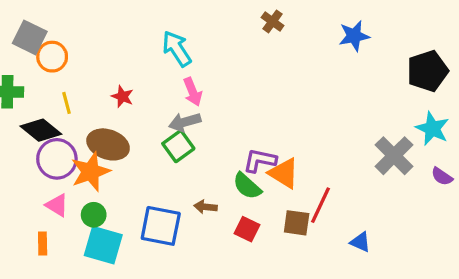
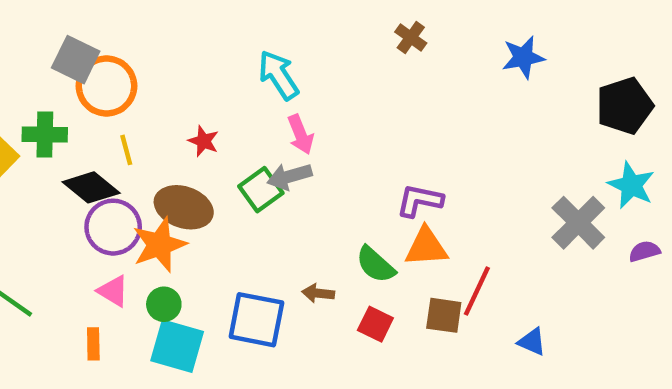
orange circle: (52, 57) -> (107, 86), size x1.4
green square: (178, 146) -> (261, 190), moved
purple L-shape: (260, 160) -> (420, 201), moved
orange triangle: (284, 173) -> (426, 247), turned -36
purple semicircle: (442, 176) -> (644, 251), turned 130

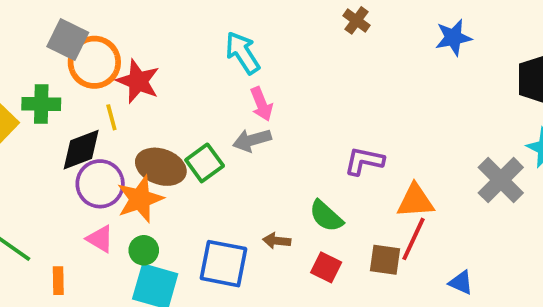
red star: (204, 141) -> (138, 81), moved, size x1.6
black diamond: (91, 187) -> (81, 150), turned -60
green square: (261, 190) -> (205, 163), moved
orange triangle: (426, 247) -> (415, 201), moved
orange rectangle: (93, 344) -> (58, 281), moved

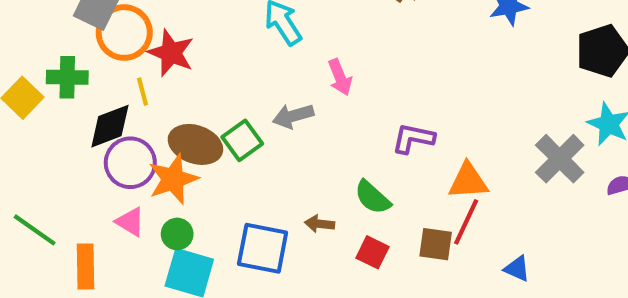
pink arrow: (262, 104) -> (340, 77), moved
orange rectangle: (58, 281) -> (86, 267), size x1.5

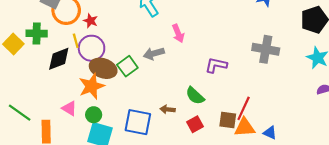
red star: (171, 53) -> (90, 21), size x0.6
gray cross: (560, 159) -> (266, 49), moved, turned -35
purple circle: (130, 163) -> (92, 48), moved
orange triangle: (468, 181) -> (245, 127), moved
red square: (372, 252) -> (195, 124), turned 35

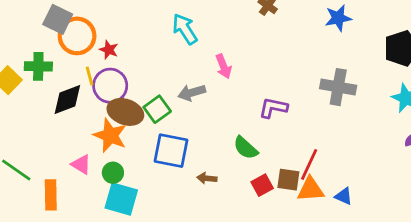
orange star: (92, 86) -> (110, 135), turned -30
brown arrow: (168, 109) -> (207, 178), moved
blue square: (138, 122) -> (171, 151), moved
red square: (195, 124) -> (262, 185), moved

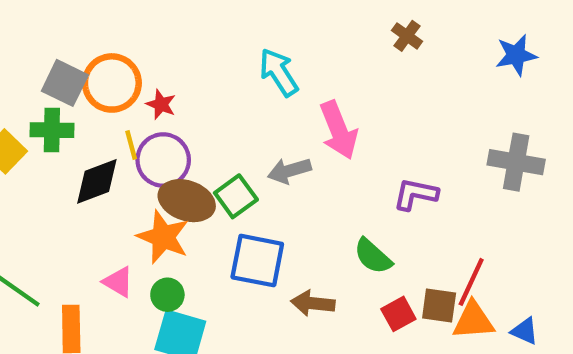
gray square: (58, 19) -> (65, 83), moved
pink arrow: (223, 66) -> (339, 130), size x1.5
brown arrow: (207, 178) -> (313, 303), size x1.4

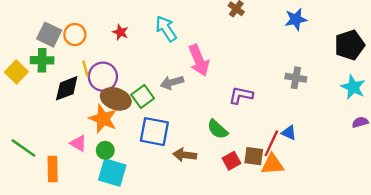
orange circle: (112, 83) -> (75, 35), size x0.7
red star: (161, 104) -> (120, 32), moved
gray cross: (516, 162) -> (296, 78), size x0.7
blue triangle: (525, 331) -> (289, 133), moved

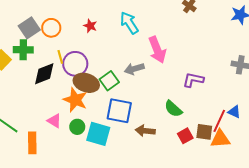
gray square: (49, 35) -> (29, 28), turned 30
cyan square: (112, 173) -> (98, 134), moved

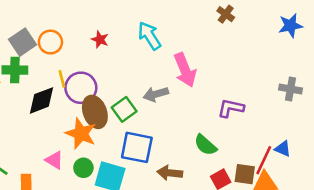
brown ellipse: (86, 83) -> (95, 112), turned 50

